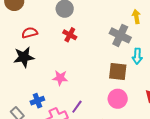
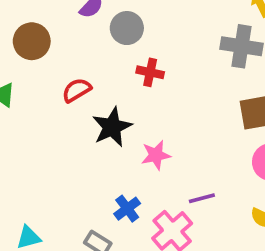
black star: (24, 57) -> (112, 127), moved
purple line: (77, 107) -> (202, 198), turned 56

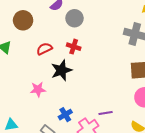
red cross: (150, 72) -> (74, 47), moved
pink star: (156, 155) -> (38, 89), moved

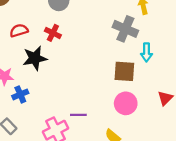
blue cross: (65, 115) -> (20, 94), moved

